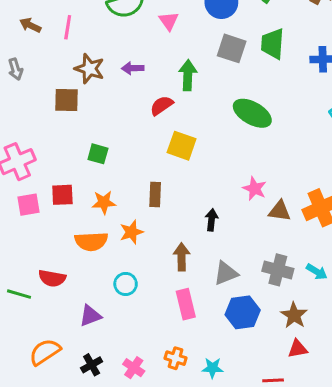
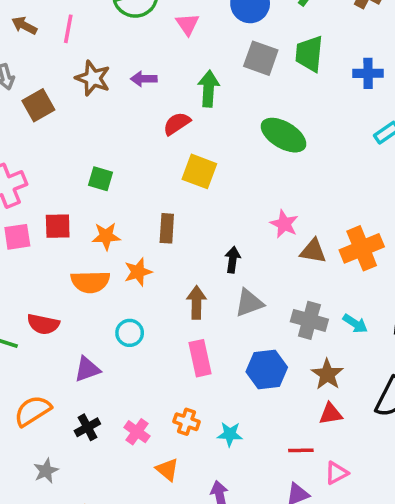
brown square: (67, 100) -> (38, 105), moved, turned -32
gray triangle: (226, 273) -> (249, 303), moved

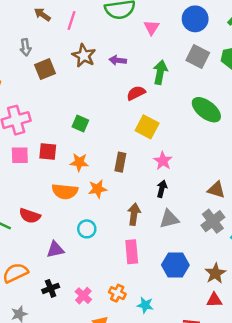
pink star: (284, 224) -> (163, 161), moved
gray cross: (309, 320) -> (213, 221), moved, turned 30

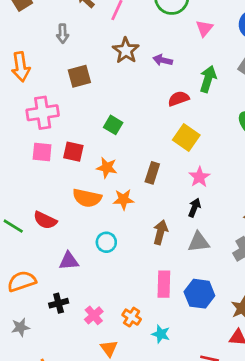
brown square: (45, 69) -> (79, 76), moved
pink rectangle: (132, 252) -> (164, 284), moved

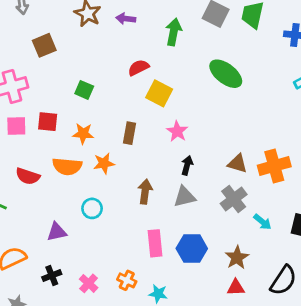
red semicircle: (179, 99) -> (138, 68), moved
black arrow: (194, 208) -> (187, 165), moved
red semicircle: (45, 220) -> (28, 176), moved

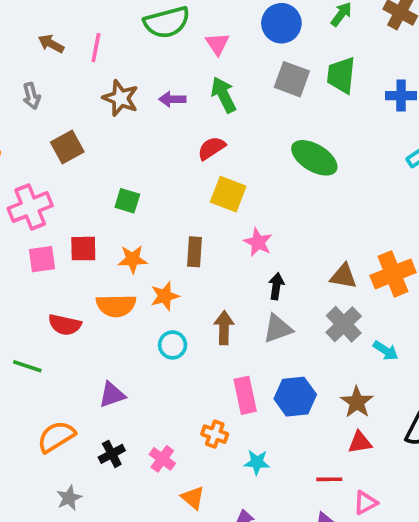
green arrow: (174, 32) -> (224, 95), moved, turned -30
red semicircle: (138, 68) -> (212, 148), moved
cyan circle: (92, 208) -> (173, 345), moved
orange cross: (127, 280) -> (215, 434), moved

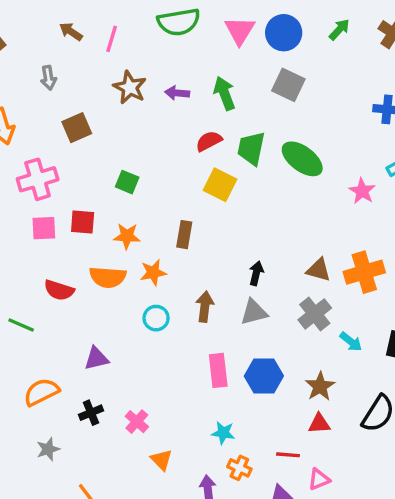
pink triangle: (217, 44) -> (240, 30), moved, size x1.4
green trapezoid: (341, 75) -> (251, 148), moved
pink star: (258, 242) -> (362, 191), moved
orange cross: (215, 434) -> (239, 468), moved

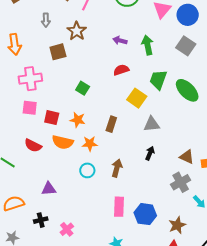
brown star: (130, 87) -> (77, 31), moved
red semicircle: (209, 141) -> (121, 70), moved
red square: (83, 222) -> (52, 118), moved
gray triangle: (254, 312) -> (152, 124), moved

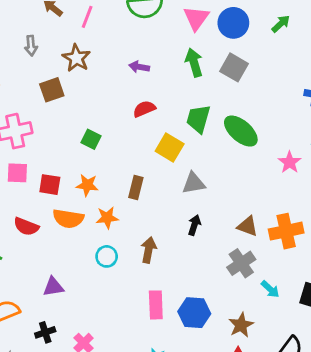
green arrow: (148, 45) -> (194, 63), moved

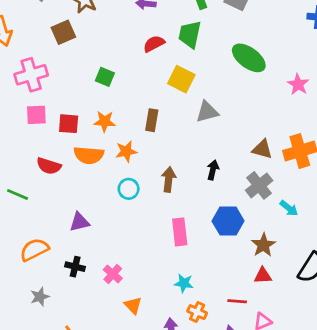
green trapezoid: (198, 119) -> (190, 34), moved
black arrow: (194, 225) -> (213, 170), moved
blue hexagon: (194, 313) -> (228, 221), moved
black cross: (45, 332) -> (75, 267), turned 36

